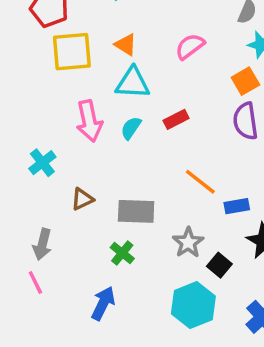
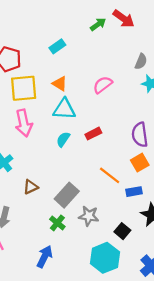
orange square: (245, 81) -> (140, 163), moved
pink arrow: (89, 121) -> (24, 123), moved
gray rectangle: (136, 211) -> (67, 195), turned -50
gray star: (188, 243) -> (89, 216), moved, turned -30

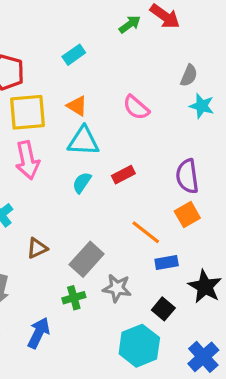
pink semicircle: (103, 85) -> (136, 107), turned -102
blue rectangle: (134, 192) -> (167, 263), moved
green cross: (57, 223) -> (74, 298), turned 35
blue arrow: (45, 257) -> (39, 333), moved

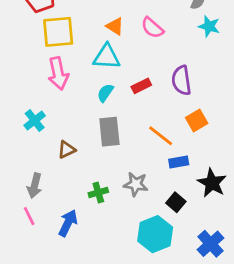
orange triangle: (77, 106) -> (115, 26), moved
purple semicircle: (187, 176) -> (181, 80), moved
gray rectangle: (87, 259) -> (109, 132), moved, turned -48

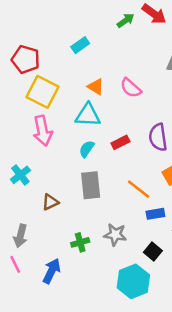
yellow square: (58, 32) -> (43, 92), turned 32

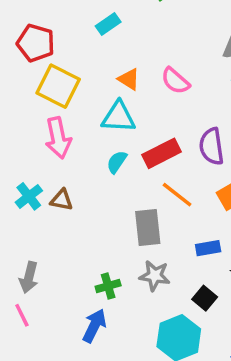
red rectangle: (120, 142) -> (162, 153), size x1.5
gray rectangle: (91, 185) -> (148, 227), moved
orange line: (139, 189) -> (177, 195), moved
brown triangle: (50, 202) -> (62, 200), moved, turned 36
blue arrow: (52, 271) -> (94, 326), moved

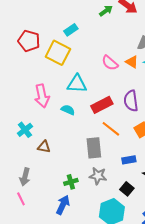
orange triangle: (129, 79) -> (132, 62), moved
yellow square: (58, 86) -> (58, 53), moved
cyan semicircle: (117, 162) -> (68, 110), moved, turned 80
brown triangle: (62, 200) -> (44, 147), moved

